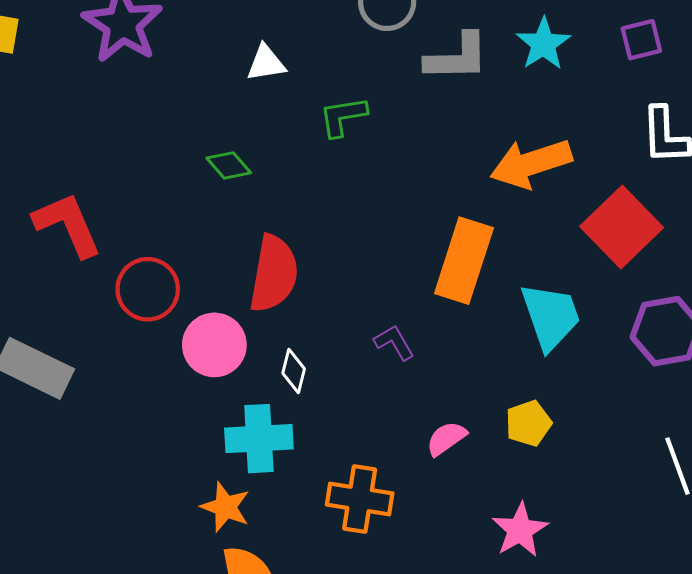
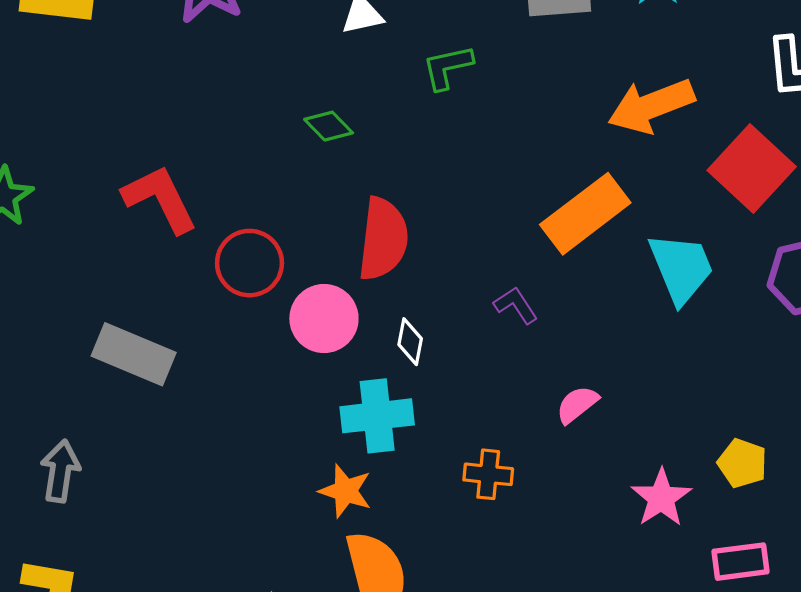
orange rectangle: (464, 261) -> (585, 214), turned 38
yellow pentagon: (528, 423) -> (742, 463), moved, turned -30
orange cross: (360, 499) -> (488, 474), size x0.7

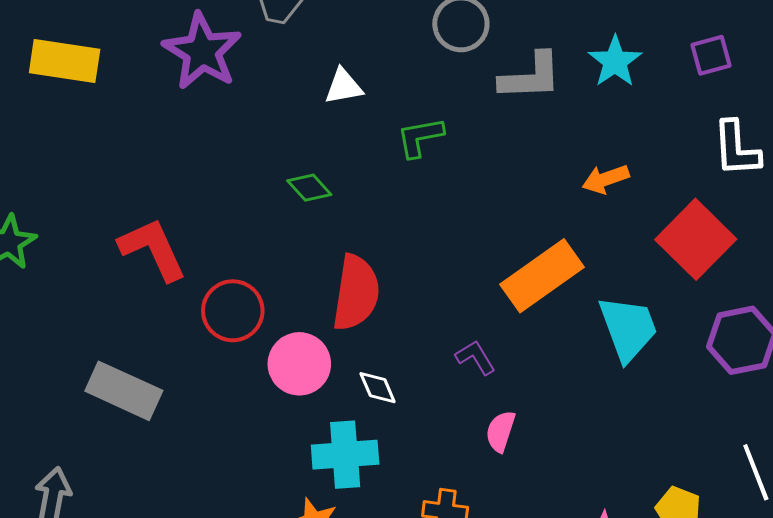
orange arrow: (651, 106) -> (606, 179), size x0.6
white diamond: (410, 342) -> (378, 388), turned -36
pink semicircle: (577, 404) -> (500, 431), moved, turned -36

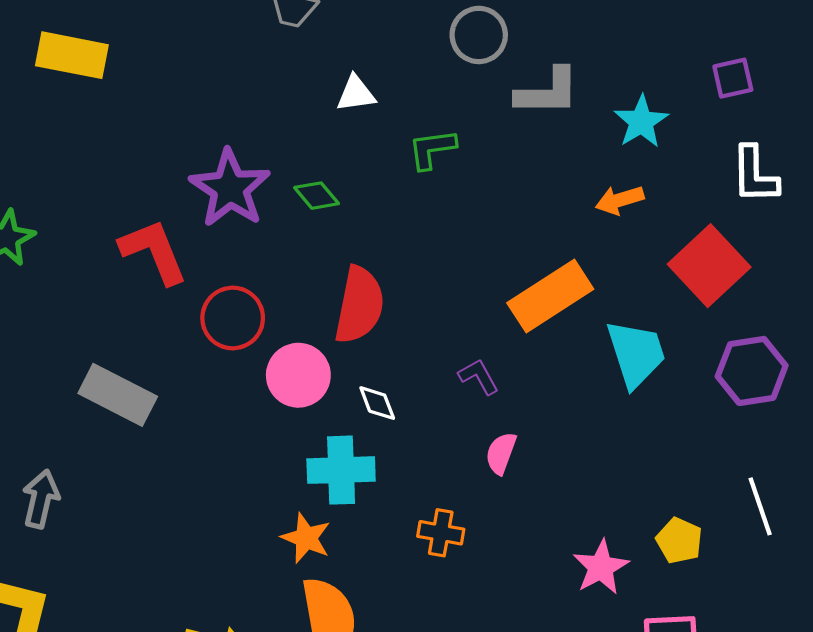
purple star: (202, 51) -> (230, 188), moved
cyan star: (615, 62) -> (641, 122), moved

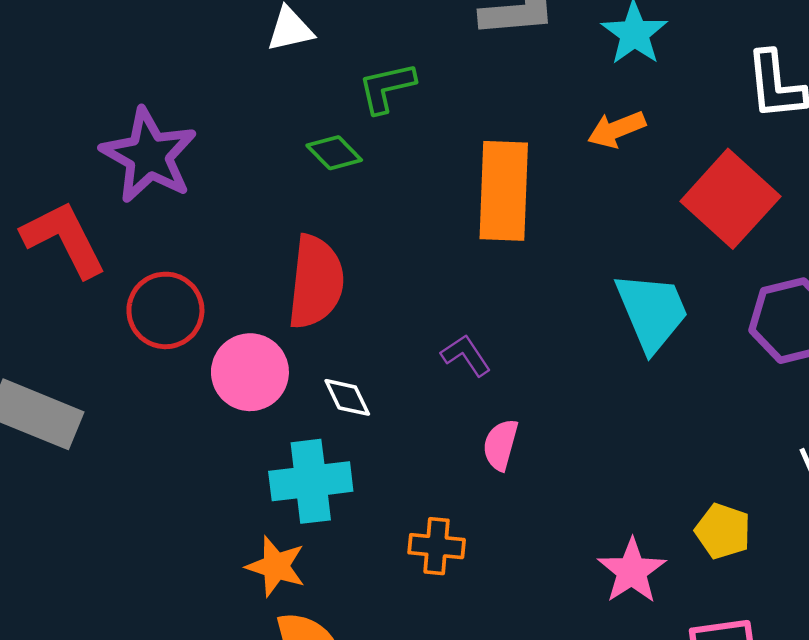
green diamond: (316, 196) -> (334, 153), moved
orange rectangle: (550, 296) -> (504, 191), moved, turned -50

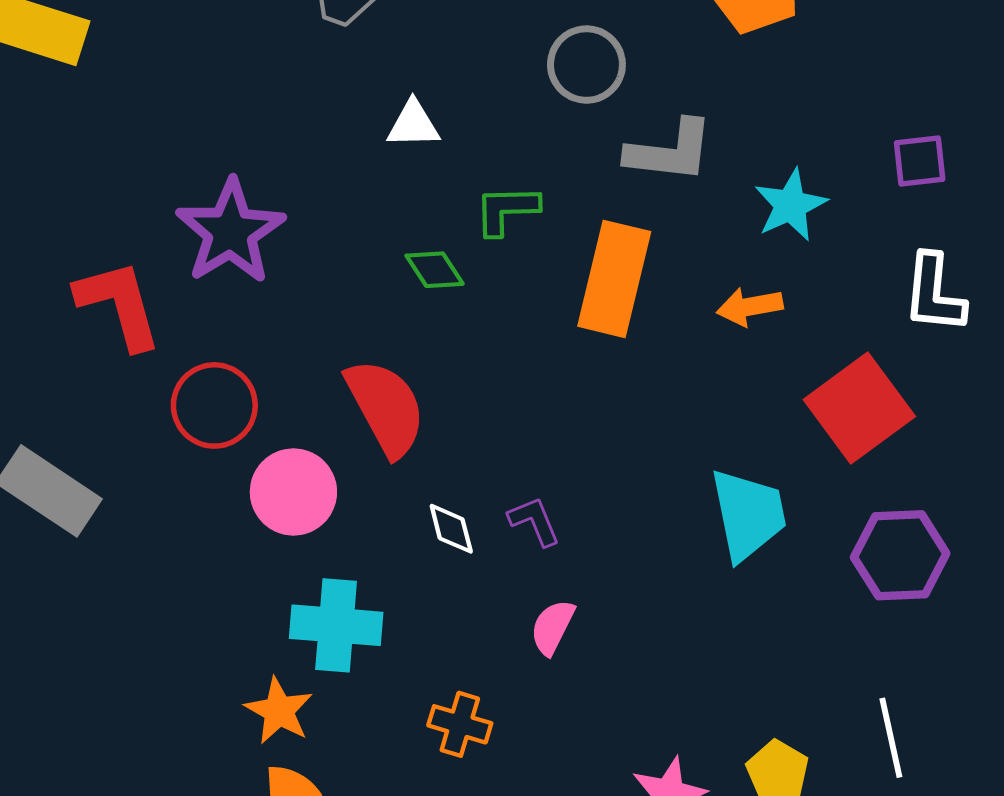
orange rectangle: (504, 191) -> (614, 279), moved
red semicircle: (316, 282) -> (386, 407), turned -46
white diamond: (347, 397) -> (451, 529), moved

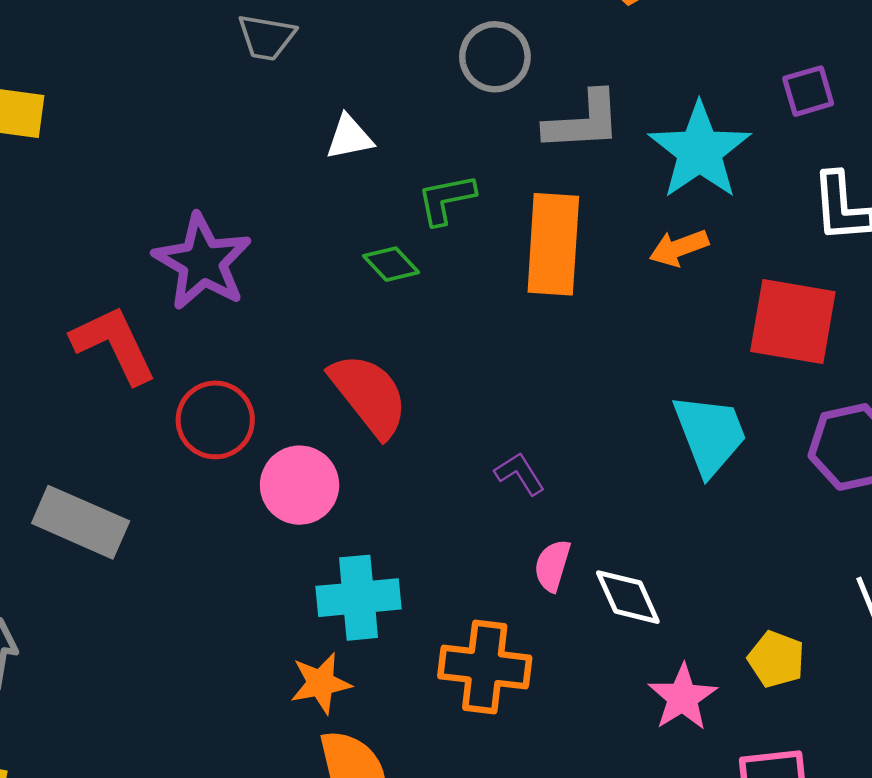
cyan star: (791, 205) -> (700, 151), size x1.5
red square: (859, 408) -> (793, 322), turned -34
white diamond: (451, 529) -> (628, 597), moved, size x1.4
orange star: (279, 711) -> (321, 683), turned -30
orange cross: (460, 724) -> (485, 667), size x1.6

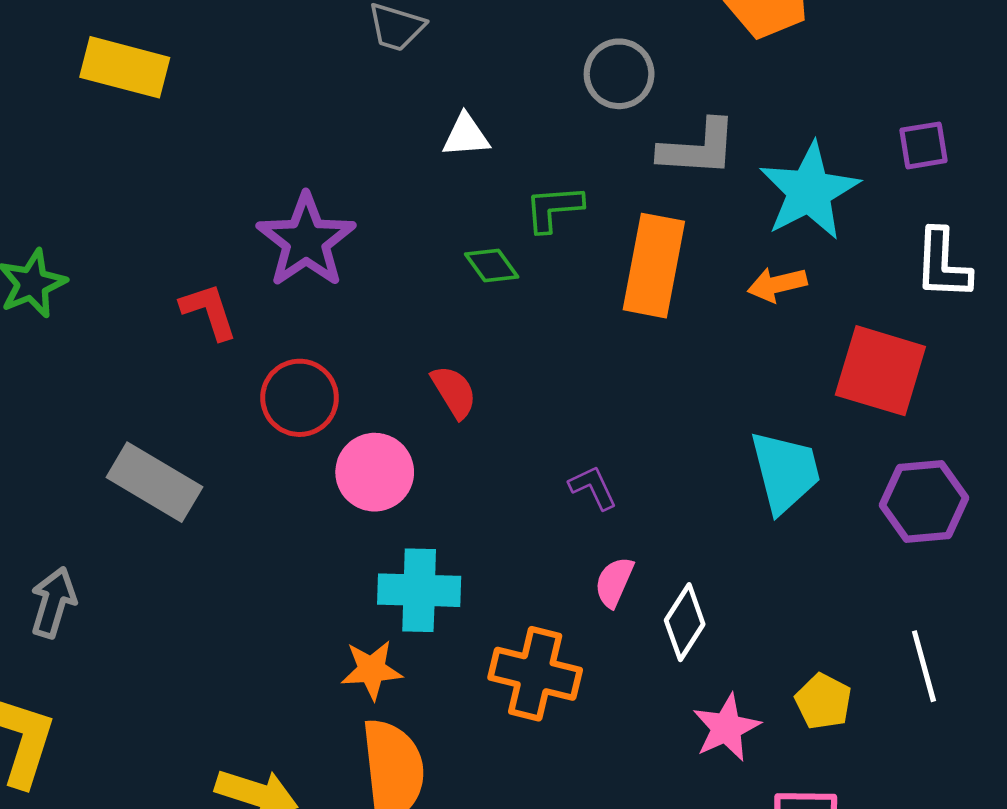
red L-shape: (114, 344) -> (209, 311), size x0.7
red semicircle: (369, 395) -> (454, 392), size x0.6
white diamond: (628, 597) -> (685, 622), turned 50

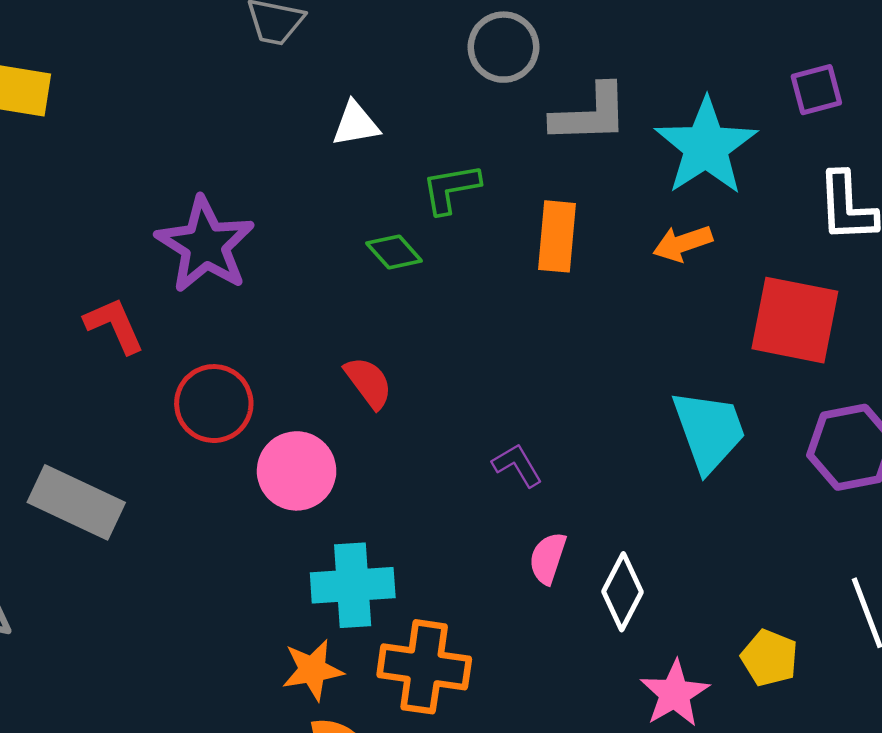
orange rectangle: (654, 266) -> (557, 236), size x0.7
orange cross: (535, 674) -> (424, 667), moved

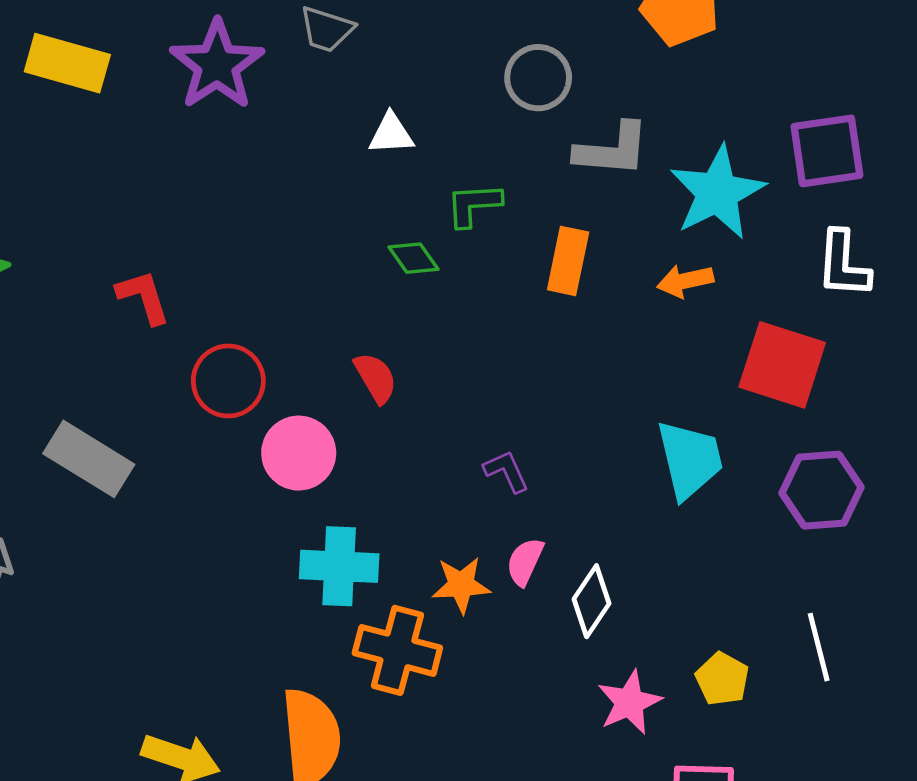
purple square: (816, 90) -> (827, 151), size x1.6
purple star: (205, 245) -> (217, 65), moved
orange star: (313, 670) -> (461, 585), moved

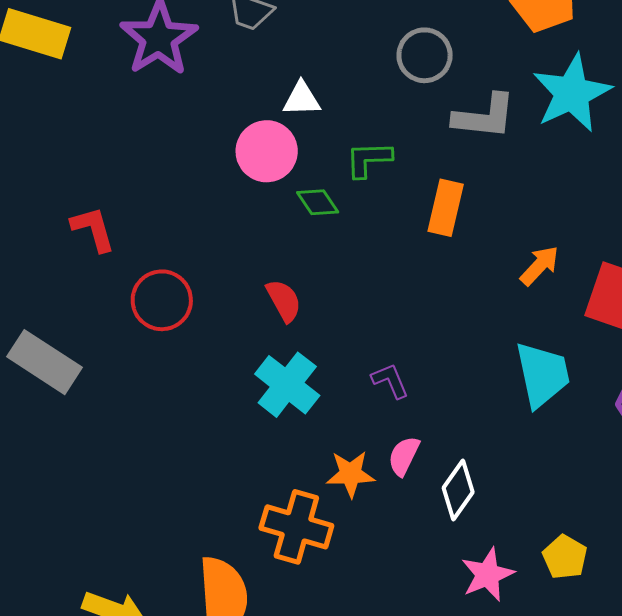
cyan star: (717, 193) -> (572, 93), moved
orange arrow: (685, 281) -> (539, 266), moved, turned 144
pink circle: (299, 453) -> (267, 151), moved
cyan cross: (339, 566) -> (287, 385), moved, turned 34

